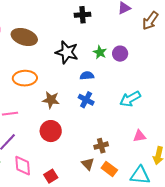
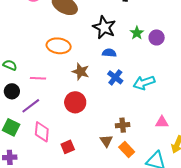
blue semicircle: (87, 76) -> (109, 53), moved
cyan arrow: (130, 99) -> (144, 83), moved

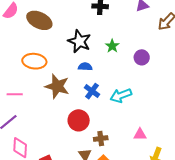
purple circle: (157, 37) -> (142, 57), moved
brown star: (81, 72) -> (57, 86), size x1.4
red circle: (75, 102) -> (79, 120), moved

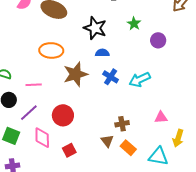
green star: (112, 46) -> (134, 24), moved
brown star: (57, 86) -> (76, 74), turned -30
red circle: (79, 120) -> (63, 115), moved

